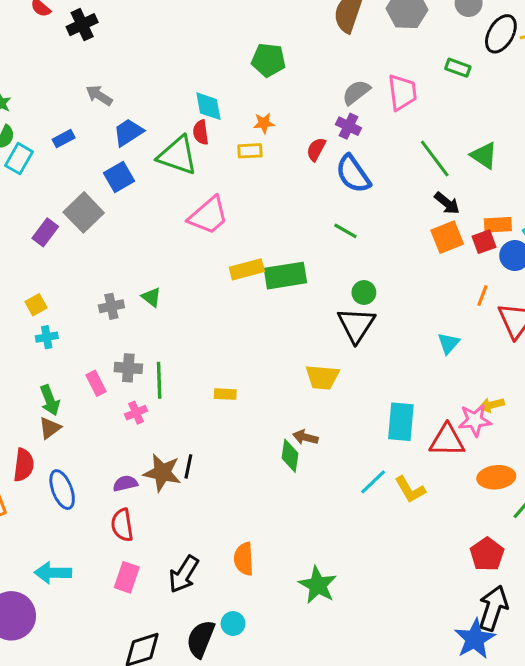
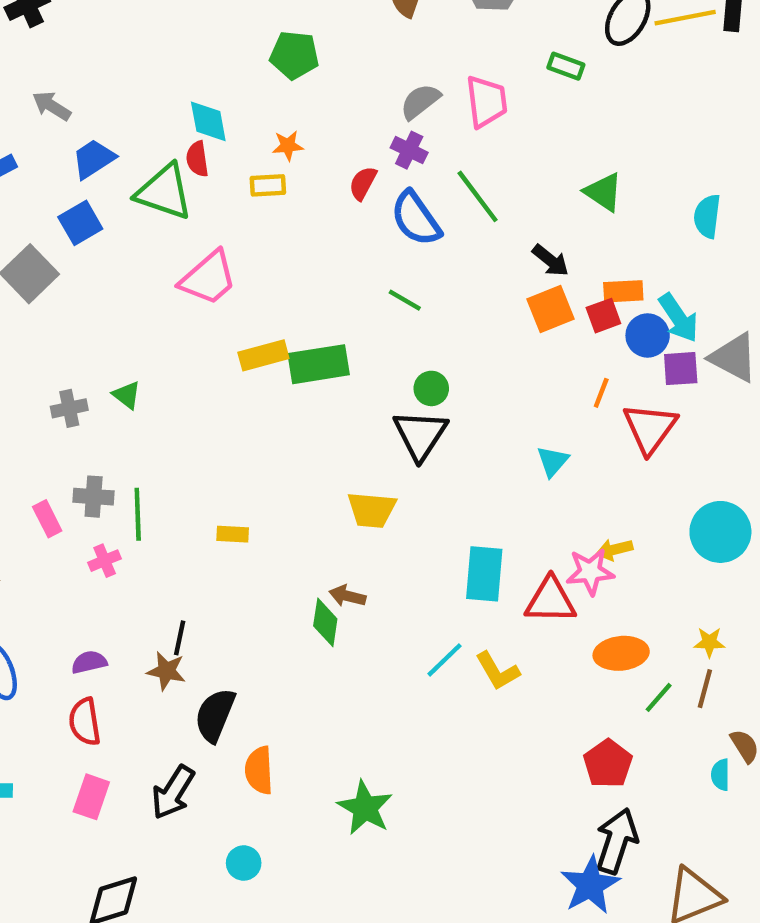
green line: (435, 159) -> (478, 196), moved
brown star: (162, 473) -> (166, 671), moved, size x0.7
black semicircle: (201, 639) -> (215, 715), moved

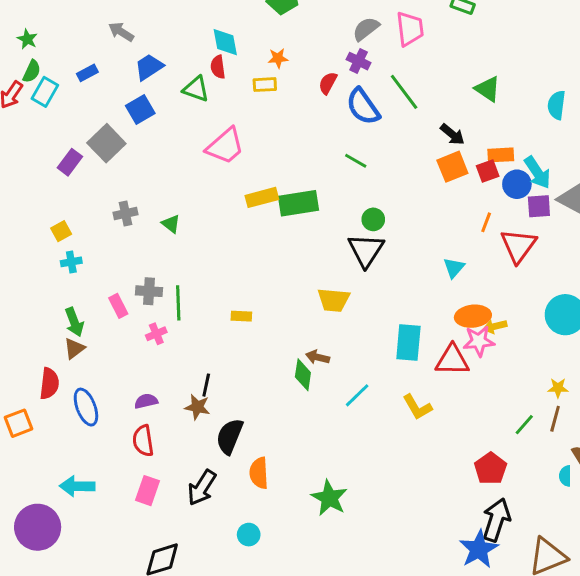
green triangle: (164, 192) -> (196, 89), size x0.7
gray cross: (69, 408) -> (126, 214), moved
orange ellipse: (621, 653) -> (473, 316), moved
cyan line: (444, 660) -> (357, 395), moved

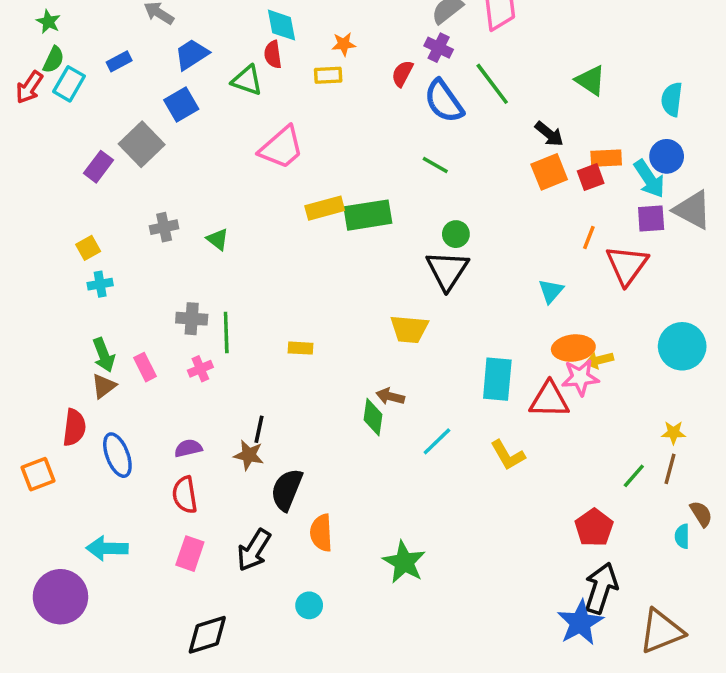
blue circle: (517, 184) -> (667, 156), moved
pink rectangle: (118, 306) -> (145, 367), moved

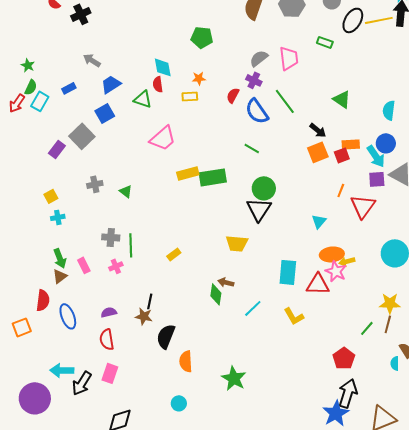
green circle: (456, 234) -> (264, 188), size x1.5
yellow rectangle: (300, 348) -> (174, 254), turned -40
pink star: (580, 377) -> (336, 271), turned 30
yellow star: (673, 433) -> (390, 303), size x1.5
black arrow: (254, 550) -> (82, 383), moved

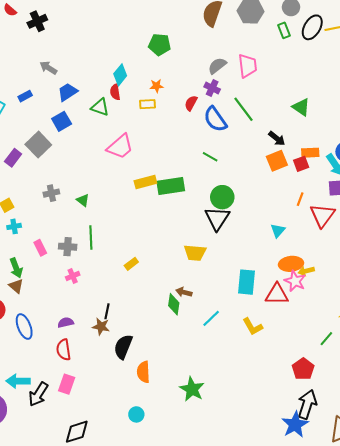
green rectangle: (325, 42) -> (284, 30), moved, turned 49
cyan diamond: (163, 67) -> (120, 75), turned 50
green line: (131, 245) -> (91, 238), moved
pink rectangle: (84, 265) -> (40, 248), moved
brown triangle: (60, 276) -> (16, 286), turned -42

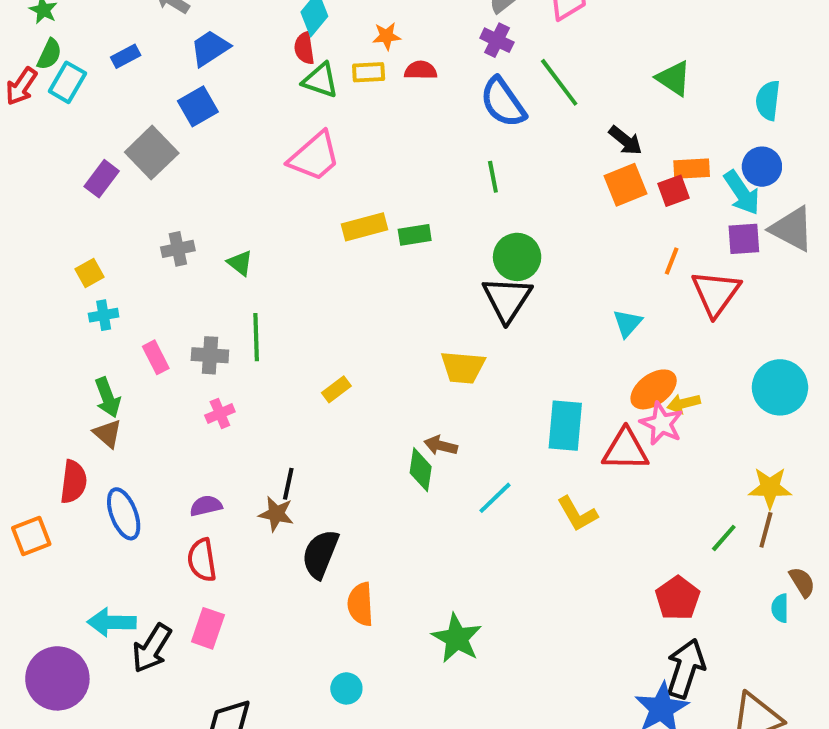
red semicircle: (191, 103) -> (421, 70), moved, turned 63
green triangle: (100, 107) -> (320, 80), moved
green line: (210, 157) -> (493, 177), turned 49
green rectangle: (171, 186) -> (415, 235), size x0.6
orange ellipse: (291, 264) -> (654, 389), turned -30

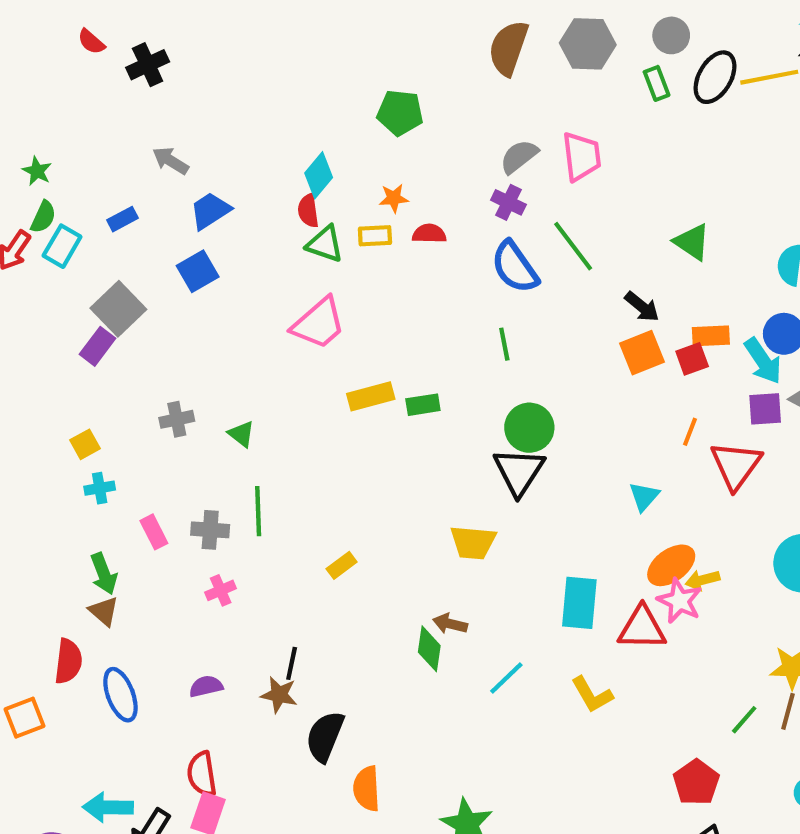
gray square: (152, 153) -> (118, 309), moved
red semicircle: (202, 560) -> (202, 774), moved

